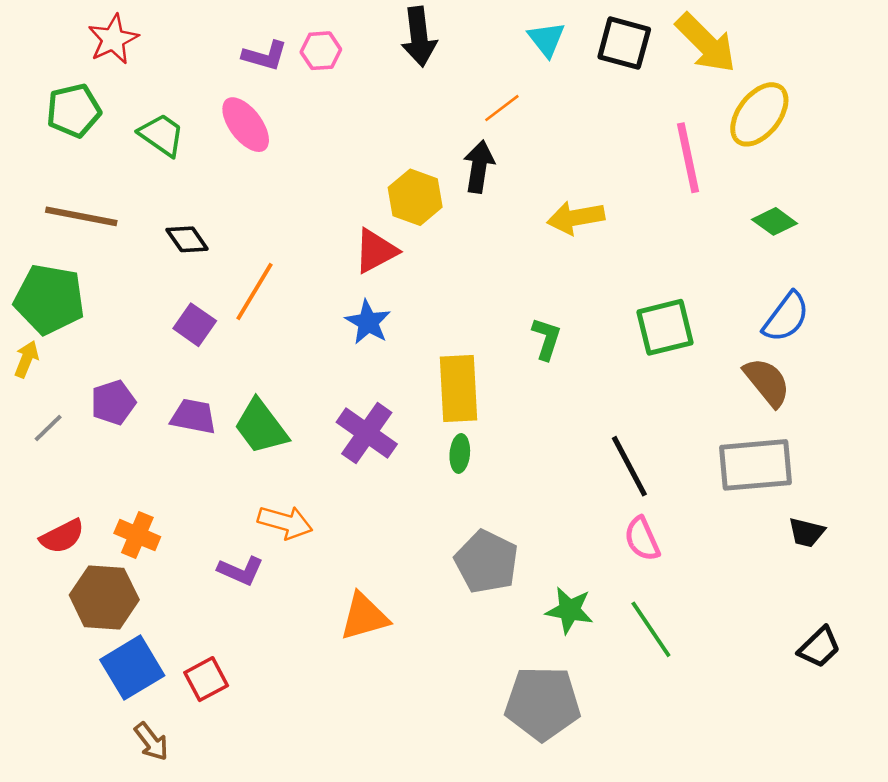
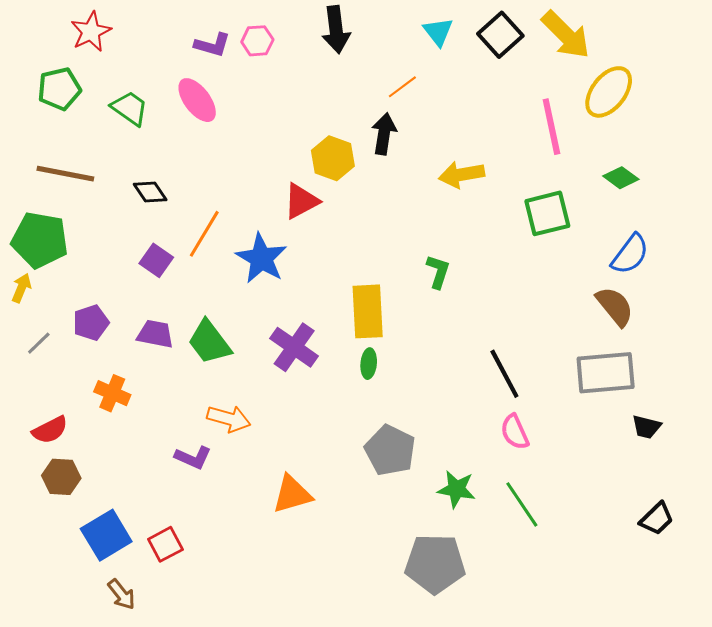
black square: (624, 43) -> (500, 35), turned 33
blue star: (368, 322) -> (261, 258), moved, size x1.4
green square: (665, 327) -> (547, 213), moved
orange cross: (137, 535) -> (112, 393), moved
brown hexagon: (104, 597) -> (61, 477), moved, size x0.7

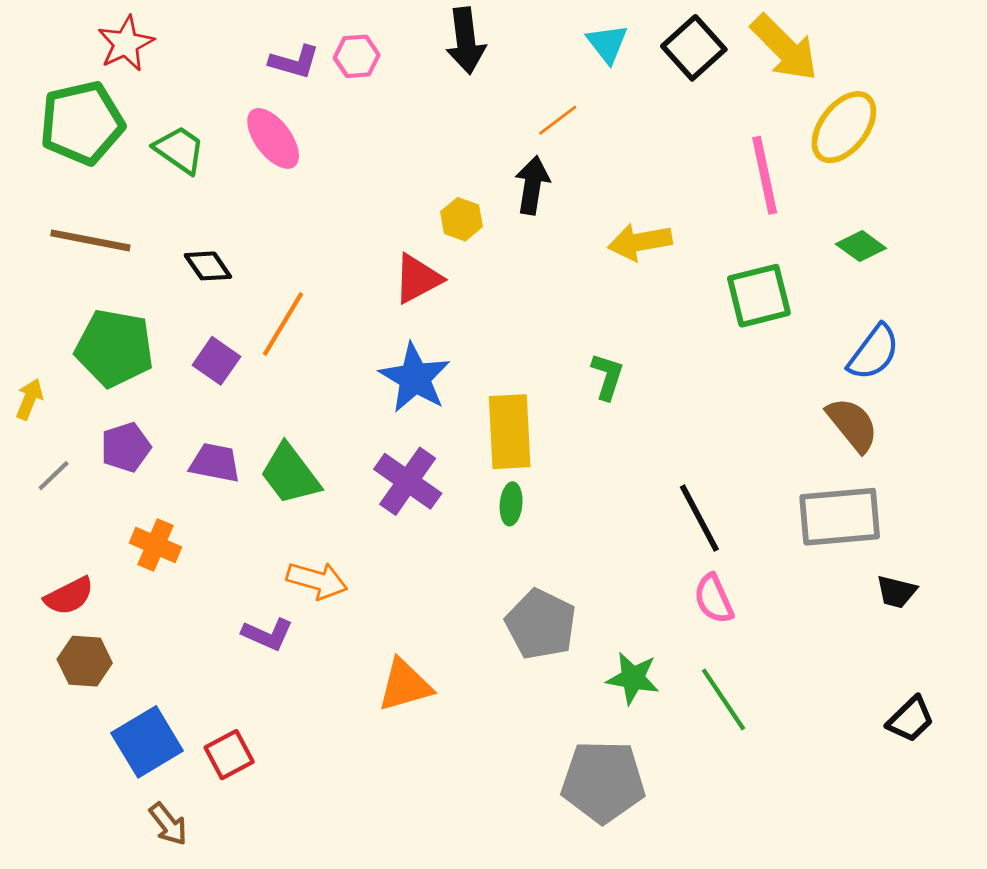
green pentagon: (59, 89) -> (82, 123), size x1.4
yellow hexagon: (333, 158) -> (461, 219), size x0.7
green pentagon: (40, 240) -> (114, 348), moved
blue star: (261, 258) -> (415, 378), moved

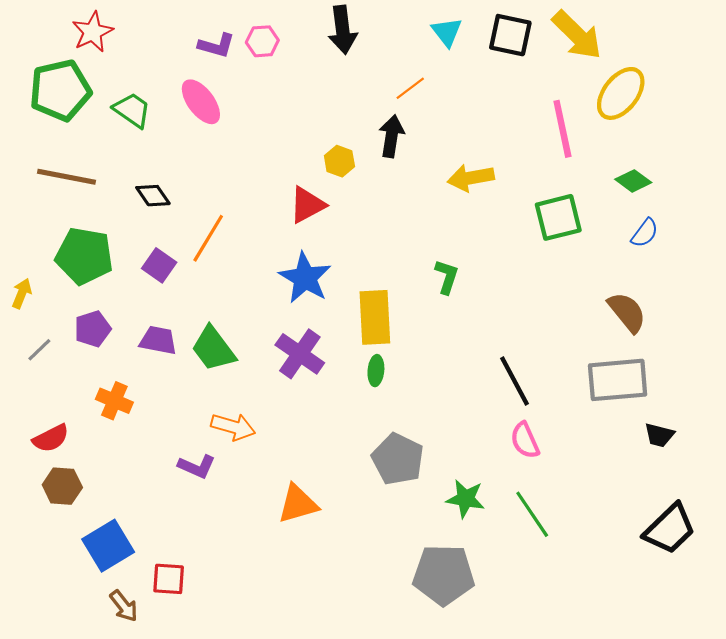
black square: (694, 48) -> (510, 35), turned -36
blue semicircle: (874, 352) -> (645, 233), moved, size x0.7
black trapezoid: (911, 719) -> (670, 529), size x1.5
red square: (229, 755) -> (169, 579), moved, turned 32

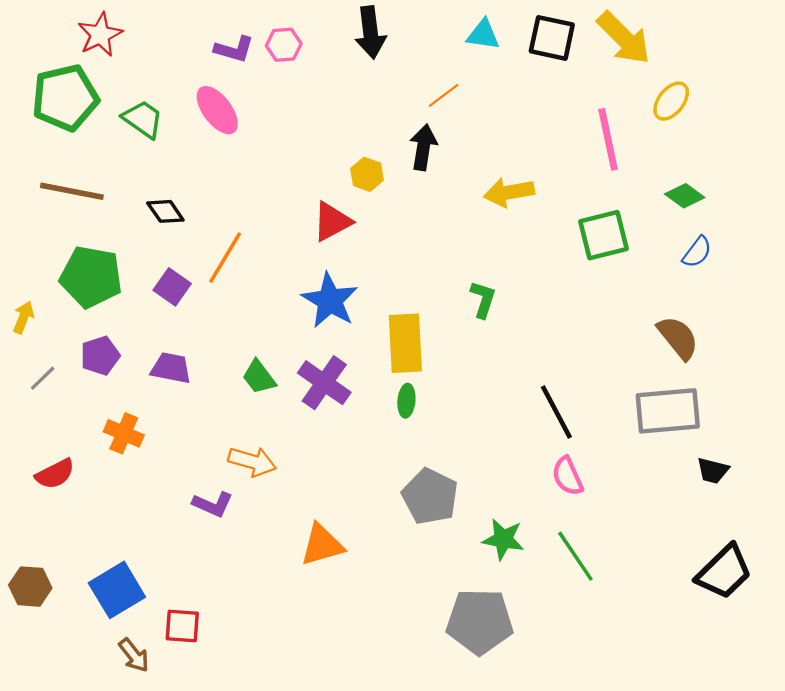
cyan triangle: (447, 32) -> (483, 35), turned -44
yellow ellipse: (621, 93) -> (671, 101), size x0.7
green trapezoid: (213, 349) -> (259, 377), moved, size x0.7
brown hexagon: (62, 486) -> (30, 587), moved

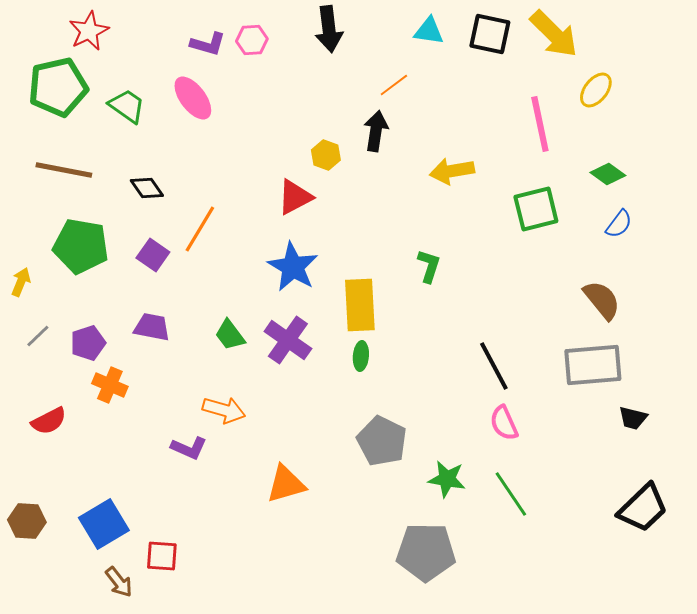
purple pentagon: (100, 356) -> (88, 343), moved

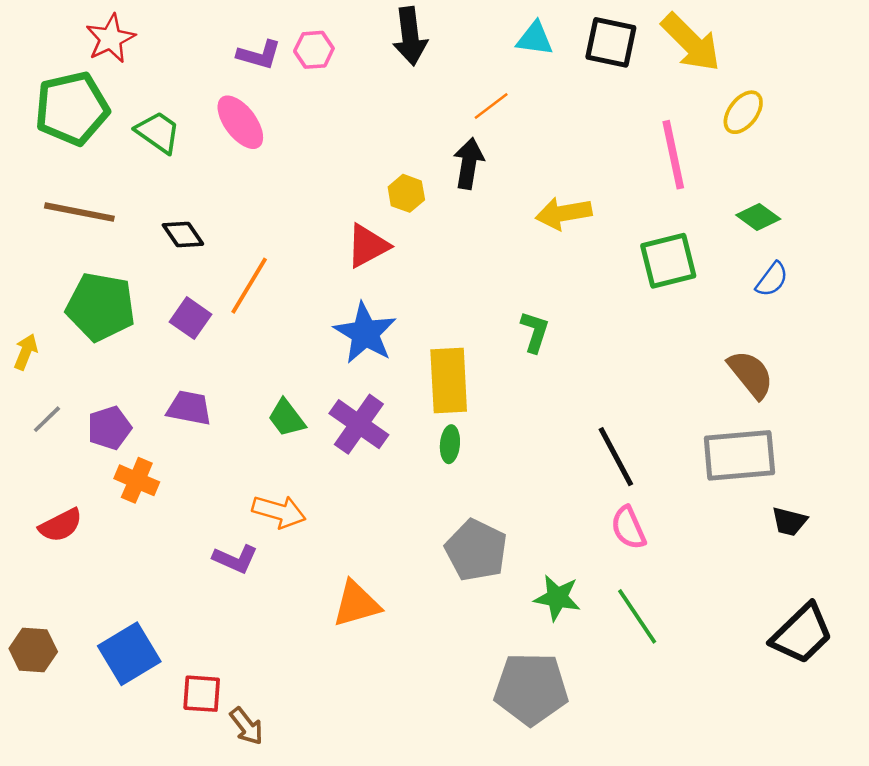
brown arrow: (119, 582) -> (247, 726), moved

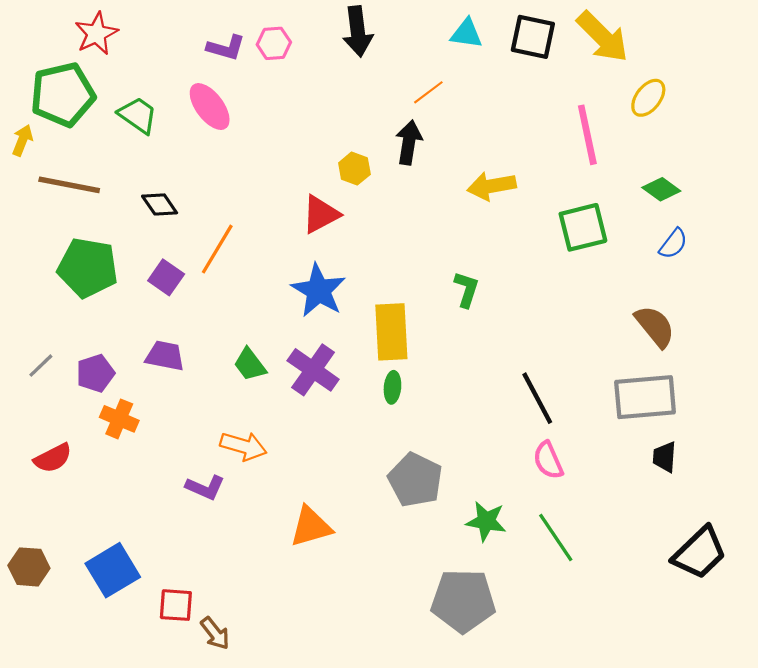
yellow arrow: (26, 352) -> (22, 140), moved
black trapezoid: (789, 522) -> (665, 457), moved, turned 80

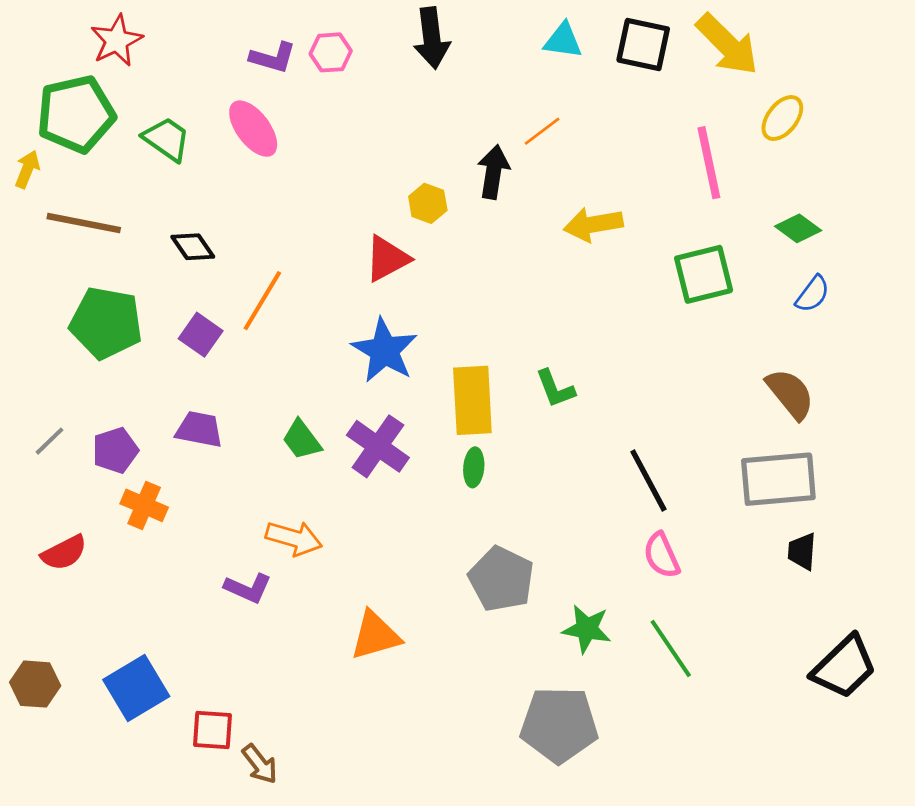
orange line: (428, 92) -> (542, 131), moved
green L-shape: (467, 289) -> (555, 389), moved, turned 141

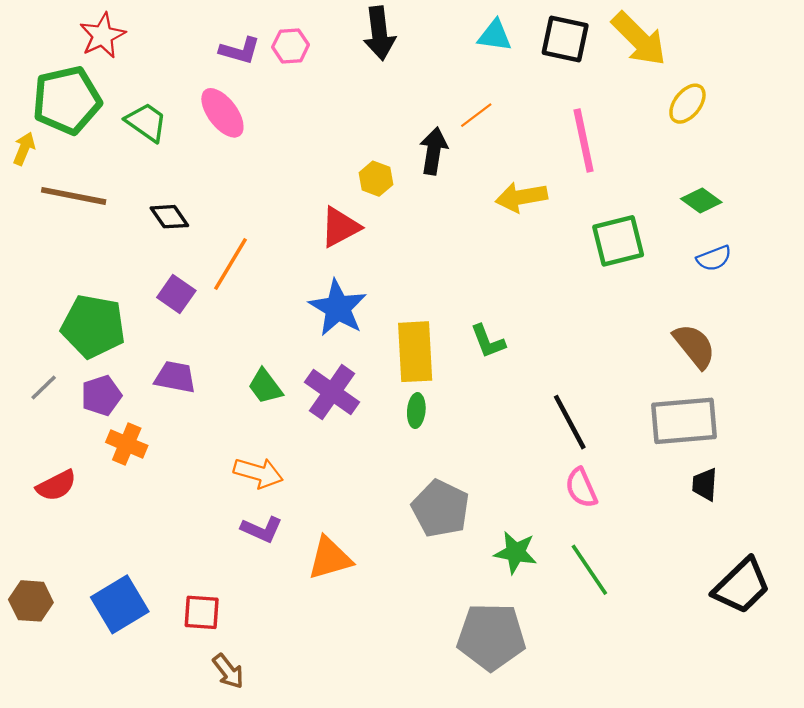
pink line: (709, 163) -> (584, 141), moved
blue semicircle: (813, 294) -> (714, 258), turned 32
green pentagon: (106, 323) -> (93, 326), moved
purple L-shape: (248, 588) -> (262, 529), moved
red square: (212, 730) -> (202, 612), moved

